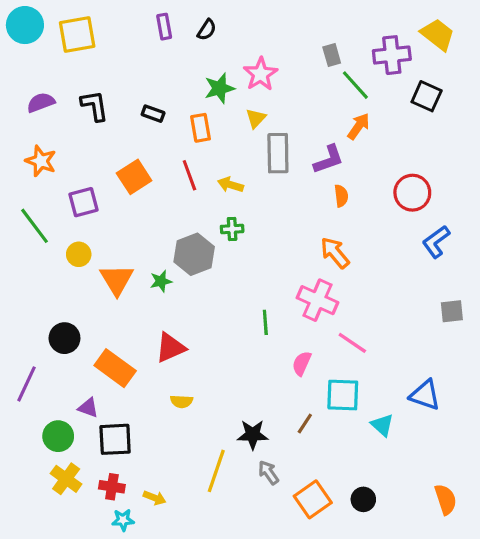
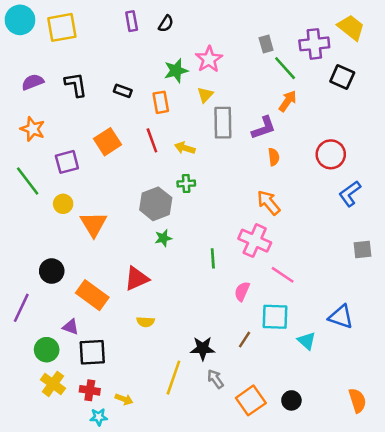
green star: (161, 281) -> (163, 238), moved

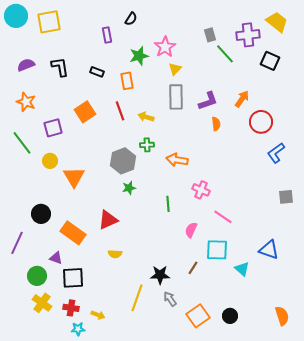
purple rectangle: (132, 21) -> (107, 35), moved
yellow triangle: (205, 95) -> (175, 69), moved
orange arrow: (288, 101) -> (242, 99), moved
orange arrow: (269, 203) -> (177, 160), moved, turned -40
pink cross: (255, 241) -> (201, 190), size x0.7

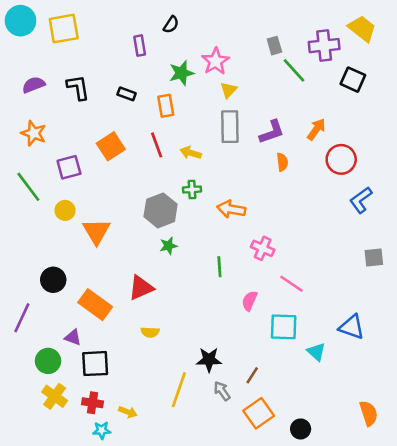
brown line: (193, 268) -> (252, 375), moved
black circle: (230, 316) -> (301, 429), moved

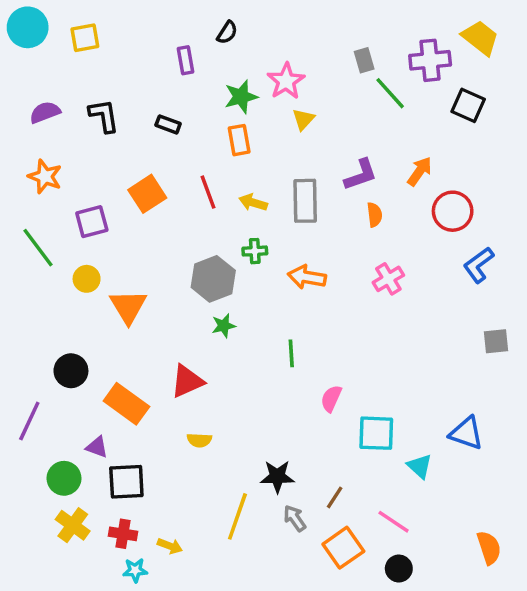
yellow square: (64, 29) -> (85, 38), size x0.7
orange rectangle: (166, 106) -> (239, 140), moved
gray rectangle: (230, 127) -> (305, 201), moved
pink cross: (263, 248) -> (388, 279), moved, turned 35
pink line: (291, 284) -> (394, 522), moved

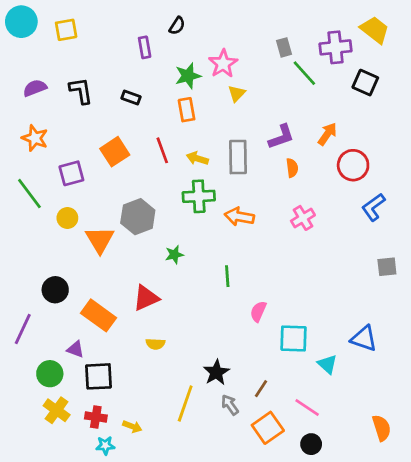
green cross: (255, 251) -> (199, 196), size x1.6
gray hexagon: (213, 279) -> (138, 217), moved
black star: (277, 477) -> (216, 372), turned -30

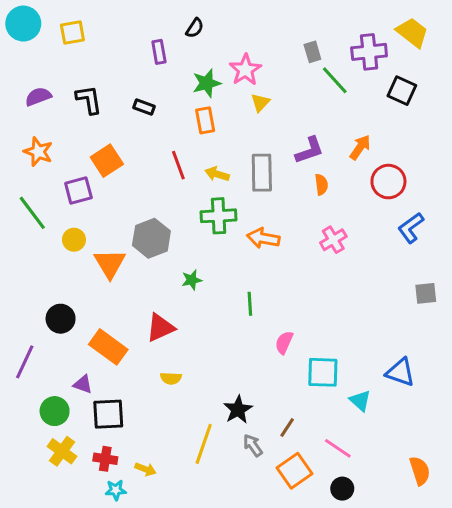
orange square: (115, 152) -> (107, 161), moved

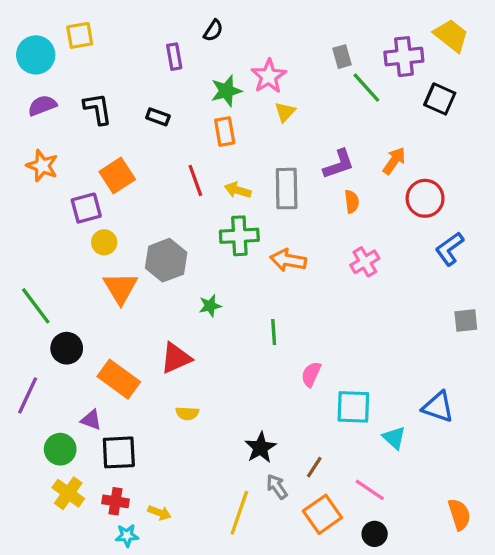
cyan circle: (23, 24) -> (36, 55), moved
green line: (32, 213) -> (36, 306), moved
yellow circle: (74, 240) -> (104, 242), moved
yellow line: (204, 444) -> (239, 513), moved

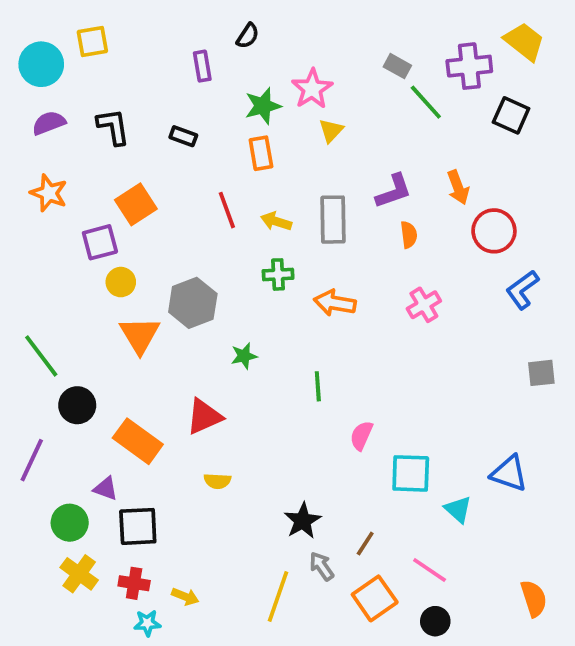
gray rectangle: (342, 57) -> (397, 66), turned -45
orange arrow: (394, 161) -> (458, 187), turned 124
green cross: (239, 236) -> (278, 274), size x0.7

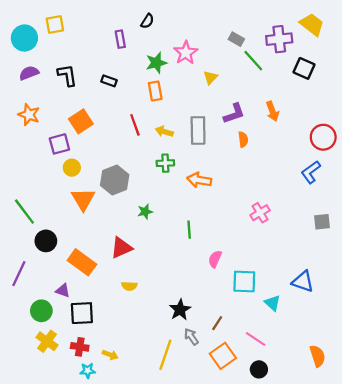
yellow triangle: (331, 131) -> (210, 77), moved
red circle: (494, 231) -> (323, 137), moved
pink cross: (424, 305) -> (260, 213), moved

